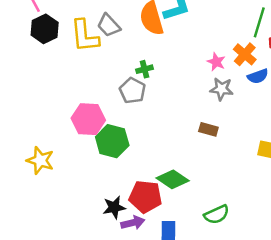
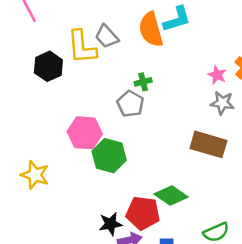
black hexagon: (45, 29) -> (48, 66), moved
brown rectangle: (208, 129) -> (208, 144), size x1.8

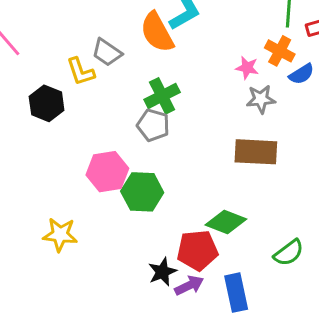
yellow L-shape: (82, 47) -> (81, 72), size x0.7
green cross: (143, 82) -> (162, 96), size x1.6

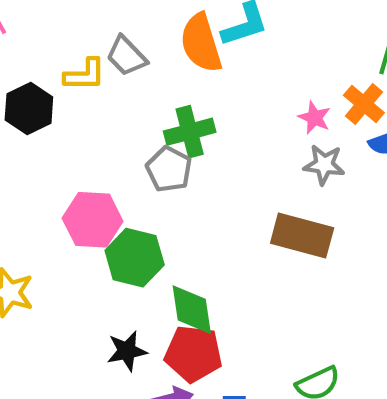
yellow L-shape: (81, 72) -> (85, 75), turned -84
green diamond: (226, 222) -> (192, 310), moved, turned 48
black star: (162, 272) -> (127, 351), moved

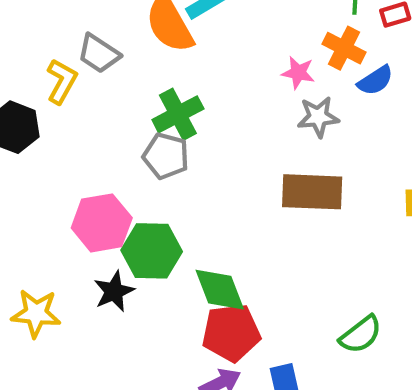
yellow L-shape: (85, 75) -> (62, 81), turned -48
black star: (127, 351) -> (114, 291), moved

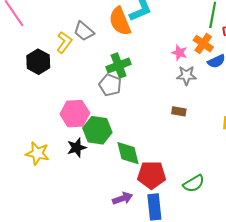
brown rectangle: (312, 192) -> (179, 111), size x0.5
red pentagon: (231, 333) -> (152, 175), moved

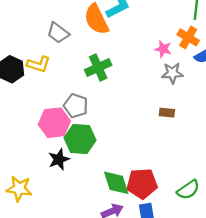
yellow L-shape: (64, 42) -> (39, 64), moved, turned 75
gray pentagon: (110, 85) -> (76, 106), moved
yellow star: (37, 153) -> (19, 189), moved
green diamond: (128, 153) -> (116, 183), moved

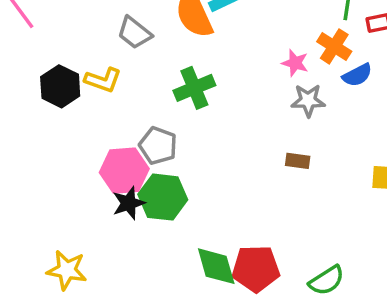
black star: (59, 159) -> (129, 203), moved

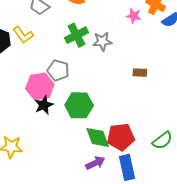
yellow L-shape: (103, 80) -> (23, 35), turned 40
gray star: (308, 100) -> (102, 41), moved
green hexagon: (163, 197) -> (79, 105), moved

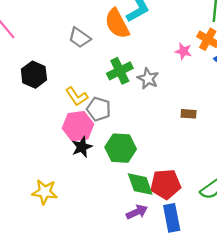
yellow L-shape: (23, 35) -> (77, 96), moved
gray star: (102, 41) -> (148, 78), turned 30

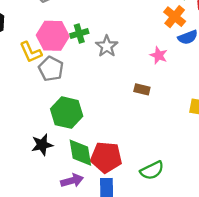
pink star: (183, 51) -> (159, 55), moved
green cross: (120, 71) -> (79, 33), size x0.7
pink hexagon: (78, 126) -> (53, 36), moved
black star: (82, 147) -> (42, 145), moved

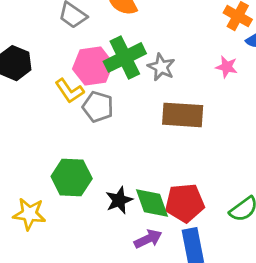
green cross: (79, 33) -> (125, 57), size x1.8
brown rectangle: (142, 89) -> (183, 115), moved, size x2.0
green hexagon: (67, 113) -> (72, 177), moved
black star: (42, 145) -> (119, 200), moved

